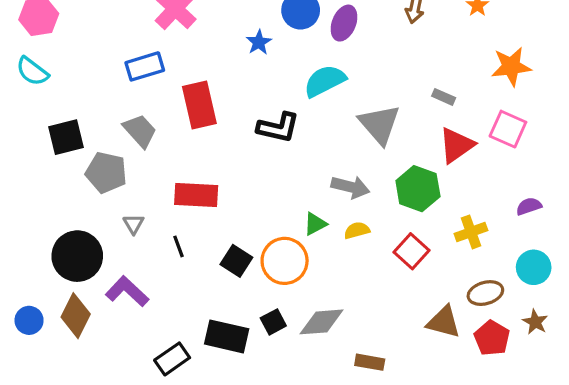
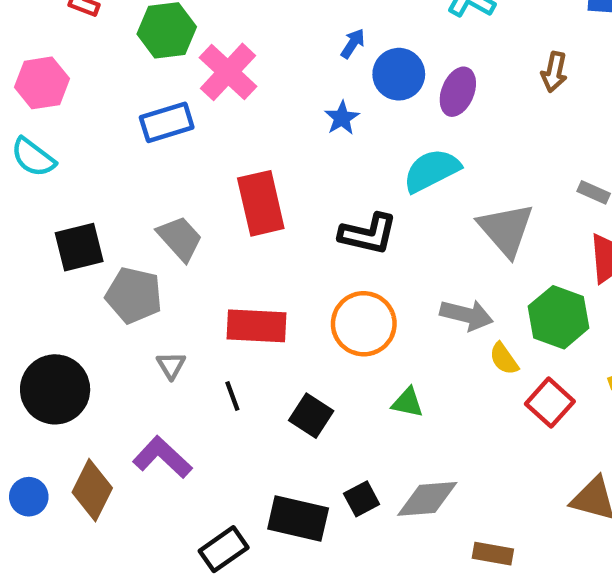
blue rectangle: (145, 66) -> (167, 122), moved
green triangle: (315, 224) -> (408, 403), moved, turned 40
yellow semicircle: (357, 230) -> (504, 359), moved, turned -110
black circle: (77, 256) -> (55, 389), moved
orange circle: (285, 261) -> (364, 324), moved

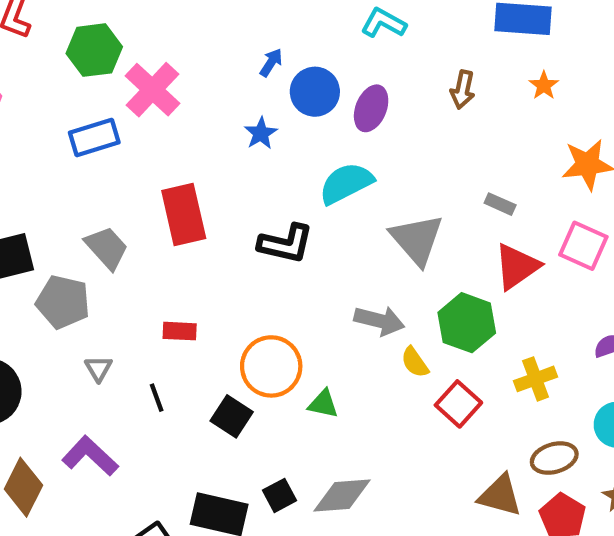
orange circle: (364, 324) -> (271, 366), moved
red rectangle: (256, 326) -> (180, 331), size x0.6

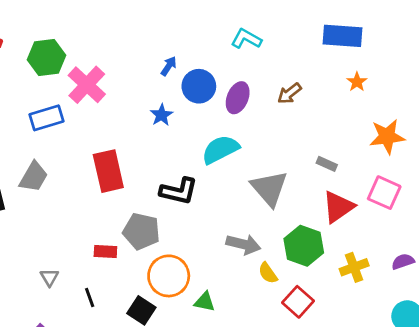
brown arrow: (463, 90) -> (289, 93), moved, turned 40
gray trapezoid: (107, 248) -> (34, 177), moved, turned 72
gray pentagon: (63, 302) -> (141, 231), moved
yellow cross: (535, 379) -> (354, 267), moved

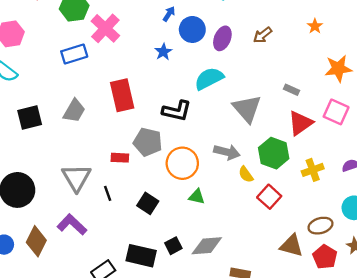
gray trapezoid: (34, 177) -> (74, 111), moved
orange circle: (169, 276) -> (182, 163), moved
gray triangle: (49, 277) -> (76, 178), size x2.0

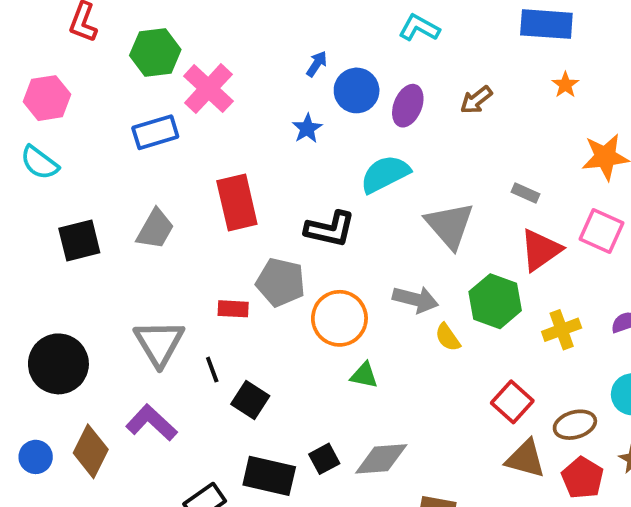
red square: (269, 197) -> (512, 402), moved
black square: (148, 203) -> (250, 400), moved

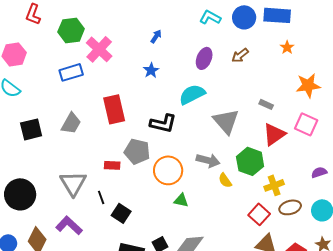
blue circle: (357, 90) -> (244, 17), moved
yellow cross: (562, 330) -> (274, 185), moved
brown ellipse: (575, 425) -> (290, 207), moved

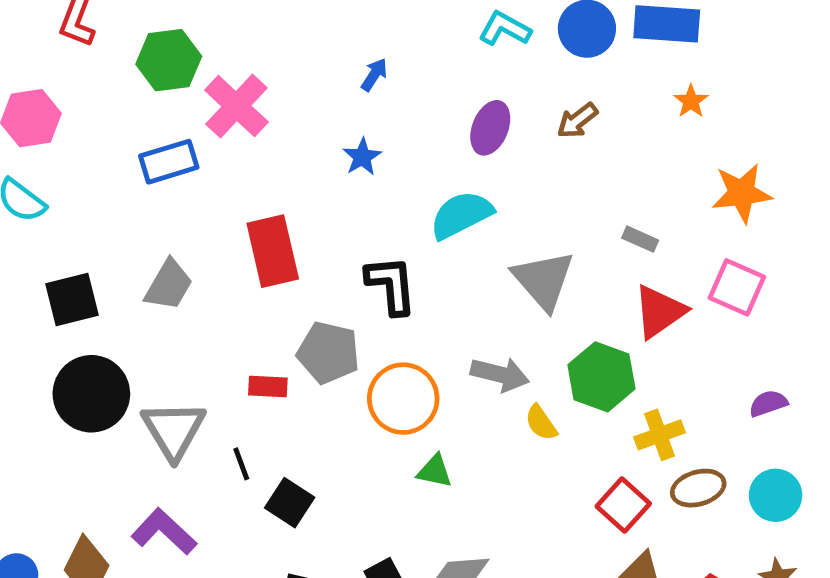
black L-shape: (163, 123) -> (391, 285), turned -108
black circle: (20, 194) -> (91, 394), moved

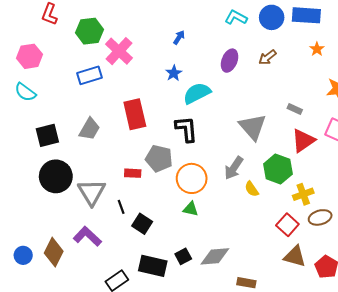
cyan semicircle: (461, 215) -> (197, 93), moved
gray arrow: (500, 374) -> (234, 168), turned 110
green triangle: (435, 471) -> (191, 209), moved

